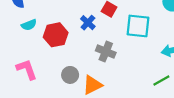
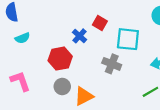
red hexagon: (56, 35) -> (60, 59), moved
gray cross: (106, 52) -> (112, 64), moved

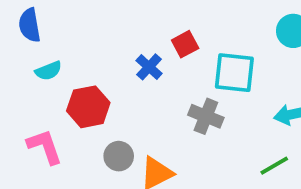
red square: (100, 23) -> (185, 44), turned 32
red hexagon: (60, 59) -> (88, 107), moved

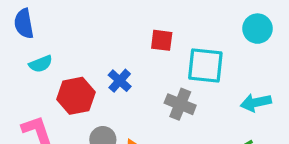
red square: (185, 44) -> (162, 40), turned 35
blue cross: (149, 67) -> (120, 81), moved

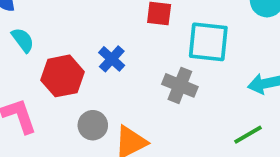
cyan semicircle: (41, 64) -> (23, 40), turned -105

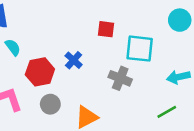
gray circle: (93, 125) -> (50, 104), moved

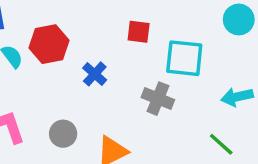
red hexagon: (40, 72) -> (49, 44), moved
green line: (167, 112) -> (221, 144), turned 72

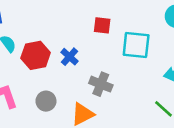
red hexagon: (49, 44) -> (36, 55), moved
gray cross: (158, 99) -> (101, 84), moved

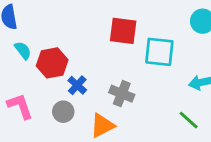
red square: (102, 25) -> (123, 31), size x1.5
blue cross: (69, 57) -> (77, 85), moved

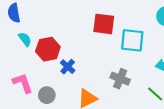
gray cross: (122, 94) -> (120, 79), moved
gray circle: (63, 112) -> (47, 95), moved

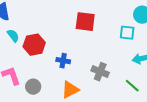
cyan square: (132, 40) -> (127, 33), moved, size x0.7
blue cross: (68, 67) -> (63, 61), moved, turned -32

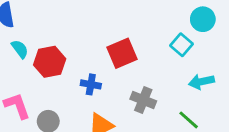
red square: (85, 22) -> (122, 53), moved, turned -30
cyan square: (127, 33) -> (182, 45), turned 35

